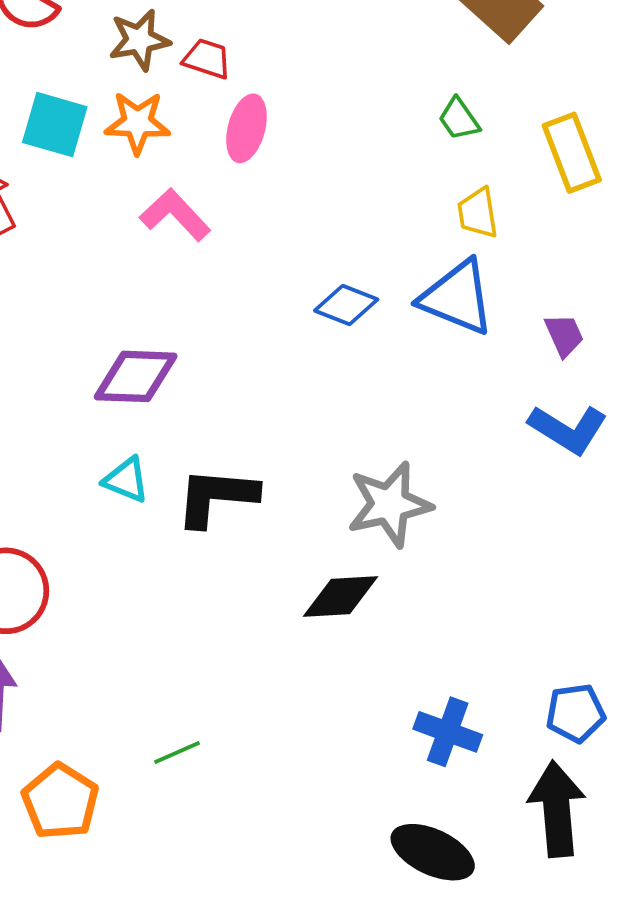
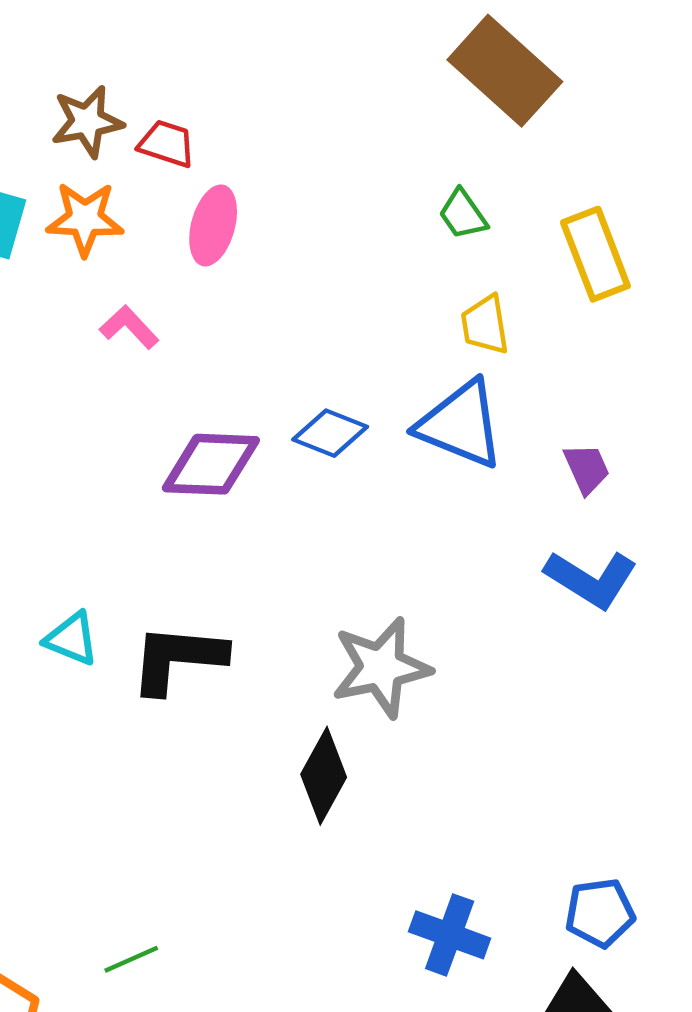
pink L-shape: (175, 215) -> (129, 327), size x0.7
purple diamond: (136, 376) -> (211, 464), moved
black diamond: (341, 596) -> (324, 776), turned -58

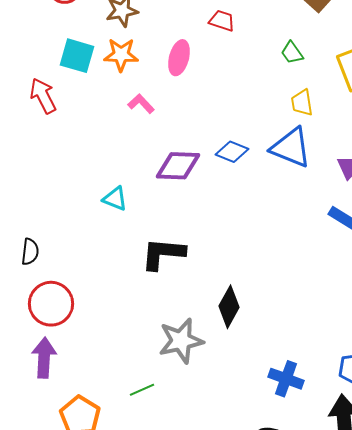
red trapezoid: (167, 144) -> (222, 21), moved
cyan triangle: (72, 639) -> (115, 199), moved
gray star: (381, 667) -> (181, 341), moved

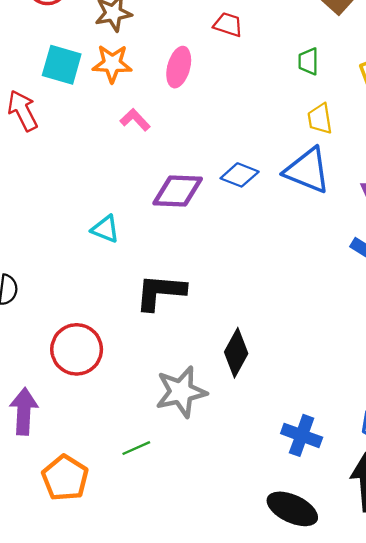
green trapezoid: (292, 53) -> (308, 61), turned 35
red circle: (51, 304) -> (77, 349), moved

